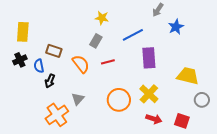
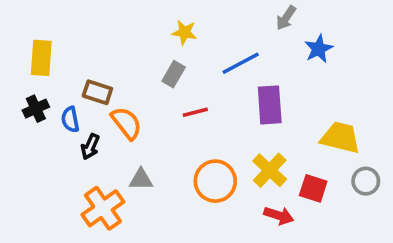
orange semicircle: (81, 64) -> (126, 123), moved
gray triangle: (78, 99) -> (141, 179), turned 48
red square: (182, 121) -> (313, 188), moved

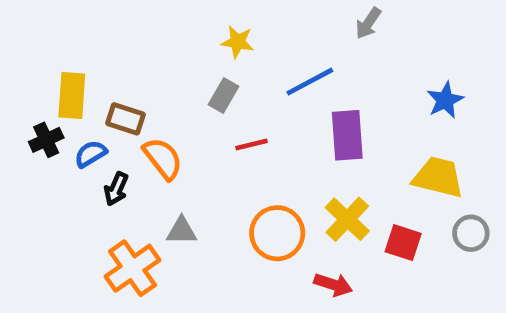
blue star: (319, 49) -> (445, 100), moved
yellow rectangle: (41, 58) -> (72, 96), moved
blue semicircle: (70, 119) -> (91, 154), turned 70
red arrow: (279, 216) -> (333, 285), moved

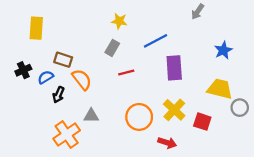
gray arrow: (368, 23) -> (198, 12), moved
yellow rectangle: (72, 96) -> (36, 28), moved
gray circle: (471, 233) -> (240, 108), moved

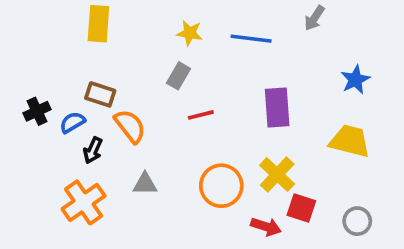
yellow rectangle: (36, 28) -> (98, 24), moved
blue line: (156, 41) -> (251, 39), moved, turned 35
gray circle: (240, 108) -> (357, 221), moved
red square: (202, 122) -> (301, 208), moved
orange cross: (67, 134) -> (84, 202), moved

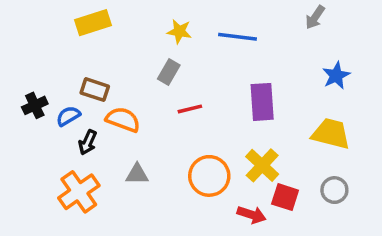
gray arrow: (314, 18) -> (315, 17), moved
yellow rectangle: (98, 24) -> (93, 23), turned 68
orange semicircle: (130, 126) -> (123, 120), turned -32
gray circle: (357, 221) -> (334, 190), moved

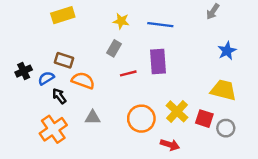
purple rectangle: (262, 102) -> (158, 62), moved
black arrow: (88, 142) -> (59, 96), turned 119
red square: (285, 197) -> (204, 119), moved

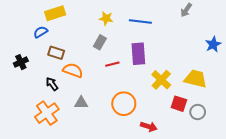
blue star: (227, 51) -> (213, 44), moved
blue semicircle: (46, 78) -> (41, 32), moved
yellow cross: (177, 111) -> (161, 80), moved

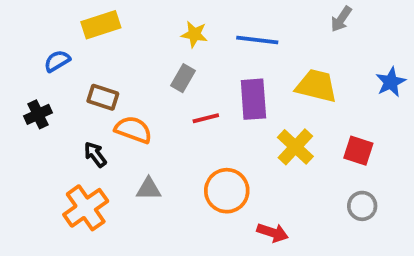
blue semicircle: (41, 32) -> (57, 61), moved
yellow trapezoid: (196, 79) -> (316, 86), moved
red square: (179, 104) -> (358, 151), moved

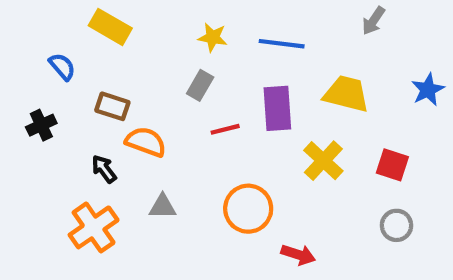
yellow rectangle: (101, 25) -> (110, 27), turned 48
blue semicircle: (57, 61) -> (62, 67), turned 80

